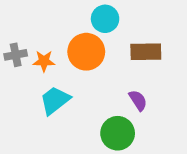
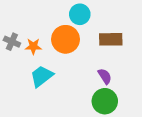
gray cross: (16, 55) -> (12, 42), turned 35
green circle: (118, 133) -> (105, 101), moved

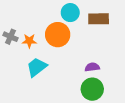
brown rectangle: (111, 39) -> (99, 19), moved
purple semicircle: (105, 76) -> (92, 67), turned -64

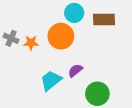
cyan trapezoid: (37, 67) -> (51, 80), moved
purple semicircle: (92, 67) -> (75, 70), moved, turned -32

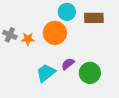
green circle: (97, 94) -> (90, 73), moved

